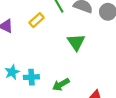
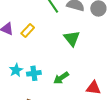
yellow rectangle: (37, 20) -> (28, 31), moved

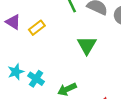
cyan cross: (34, 73) -> (36, 79), turned 32

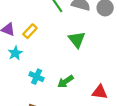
cyan star: (16, 72) -> (15, 53), moved

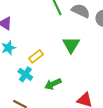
yellow rectangle: (30, 31) -> (36, 56), moved

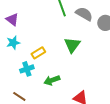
cyan cross: (25, 74) -> (27, 69), turned 32

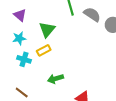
green triangle: (72, 45) -> (47, 30), moved
cyan cross: (27, 69) -> (24, 59), moved, turned 32

